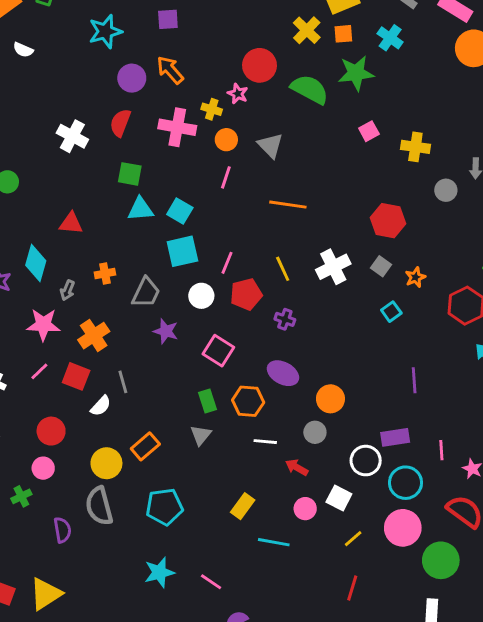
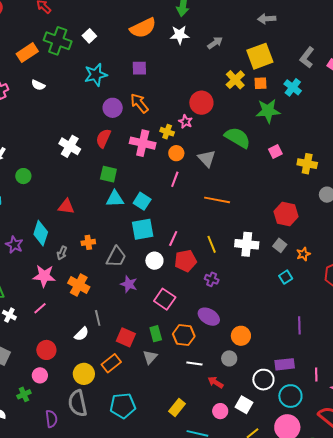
green semicircle: (310, 89) -> (238, 138), moved
white cross: (333, 267) -> (247, 244), turned 30
orange cross: (94, 336) -> (79, 285), turned -30
red square: (76, 376) -> (126, 337), moved

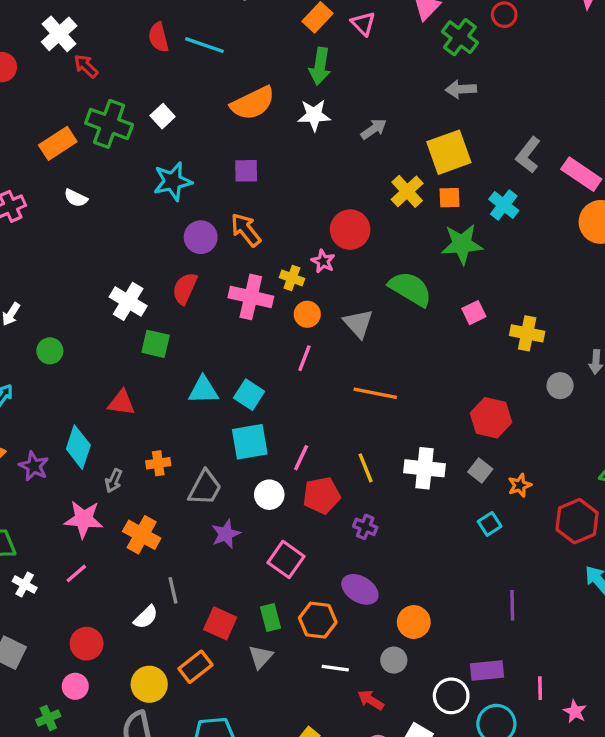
green square: (108, 174) -> (156, 344), moved
purple star: (129, 284) -> (226, 534), turned 30

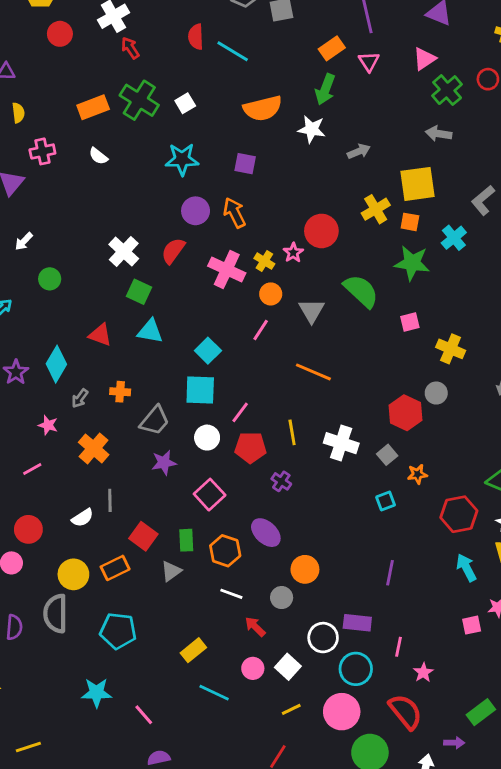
gray circle: (560, 386) -> (436, 393), moved
cyan triangle: (203, 390) -> (150, 331), moved
pink star: (84, 519) -> (48, 425), size x0.6

